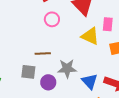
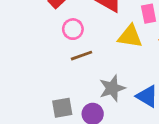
brown line: (43, 53) -> (82, 56), moved

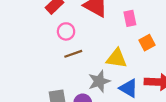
yellow triangle: (130, 36) -> (117, 58), moved

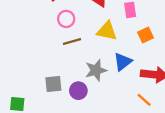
yellow triangle: (117, 58) -> (107, 31), moved
blue triangle: (129, 88) -> (123, 62), moved, turned 48

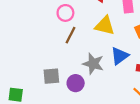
brown line: (72, 42) -> (71, 35), turned -48
gray star: (96, 70) -> (93, 64), turned 30

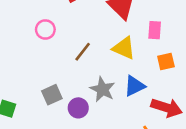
pink circle: (65, 13) -> (45, 29), moved
gray square: (51, 76) -> (52, 95), turned -30

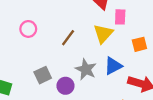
pink circle: (45, 29) -> (28, 29), moved
pink rectangle: (155, 30) -> (120, 17), moved
yellow triangle: (124, 48) -> (103, 34), turned 50

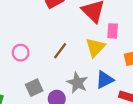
pink circle: (28, 29) -> (21, 53), moved

